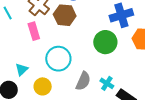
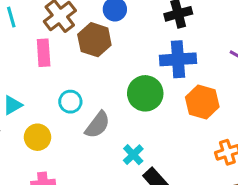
cyan circle: (58, 59) -> (70, 102), size x0.6
gray semicircle: (83, 81) -> (97, 125), moved

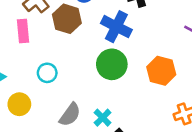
blue cross: (178, 59) -> (116, 27), moved, turned 32
gray semicircle: (97, 125) -> (70, 115), moved

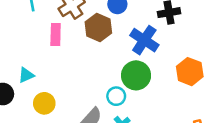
orange hexagon: (161, 71) -> (190, 72), moved
cyan circle: (47, 73) -> (116, 96), moved

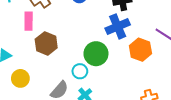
brown hexagon: (98, 28) -> (46, 43), moved
blue cross: (144, 40) -> (118, 26), moved, turned 35

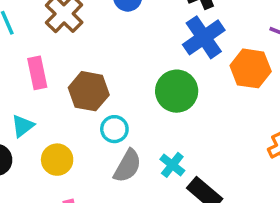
pink rectangle: (29, 21) -> (37, 73), moved
cyan circle: (80, 71) -> (114, 129), moved

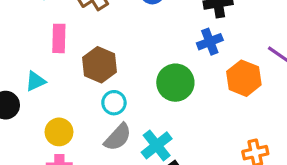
blue cross: (204, 37) -> (210, 42), size x0.7
yellow circle: (57, 160) -> (59, 132), moved
cyan cross: (172, 165) -> (157, 145), size x1.4

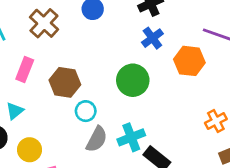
pink rectangle: (59, 38) -> (25, 70), turned 35
yellow circle: (59, 132) -> (30, 150), moved
cyan cross: (157, 145) -> (131, 137), turned 32

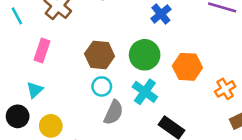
orange hexagon: (189, 61) -> (187, 67), moved
brown hexagon: (65, 82) -> (100, 55), moved
cyan cross: (131, 137) -> (145, 92), moved, turned -30

